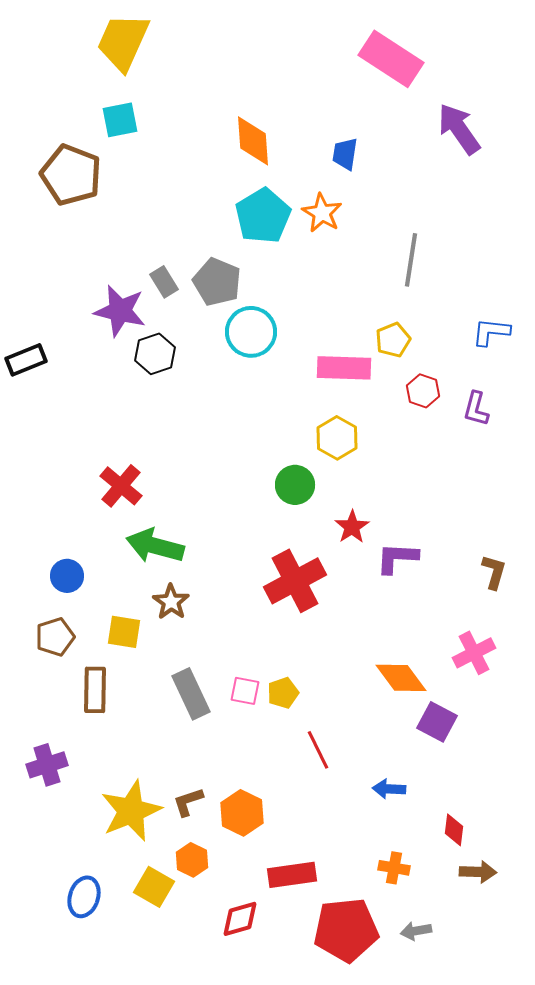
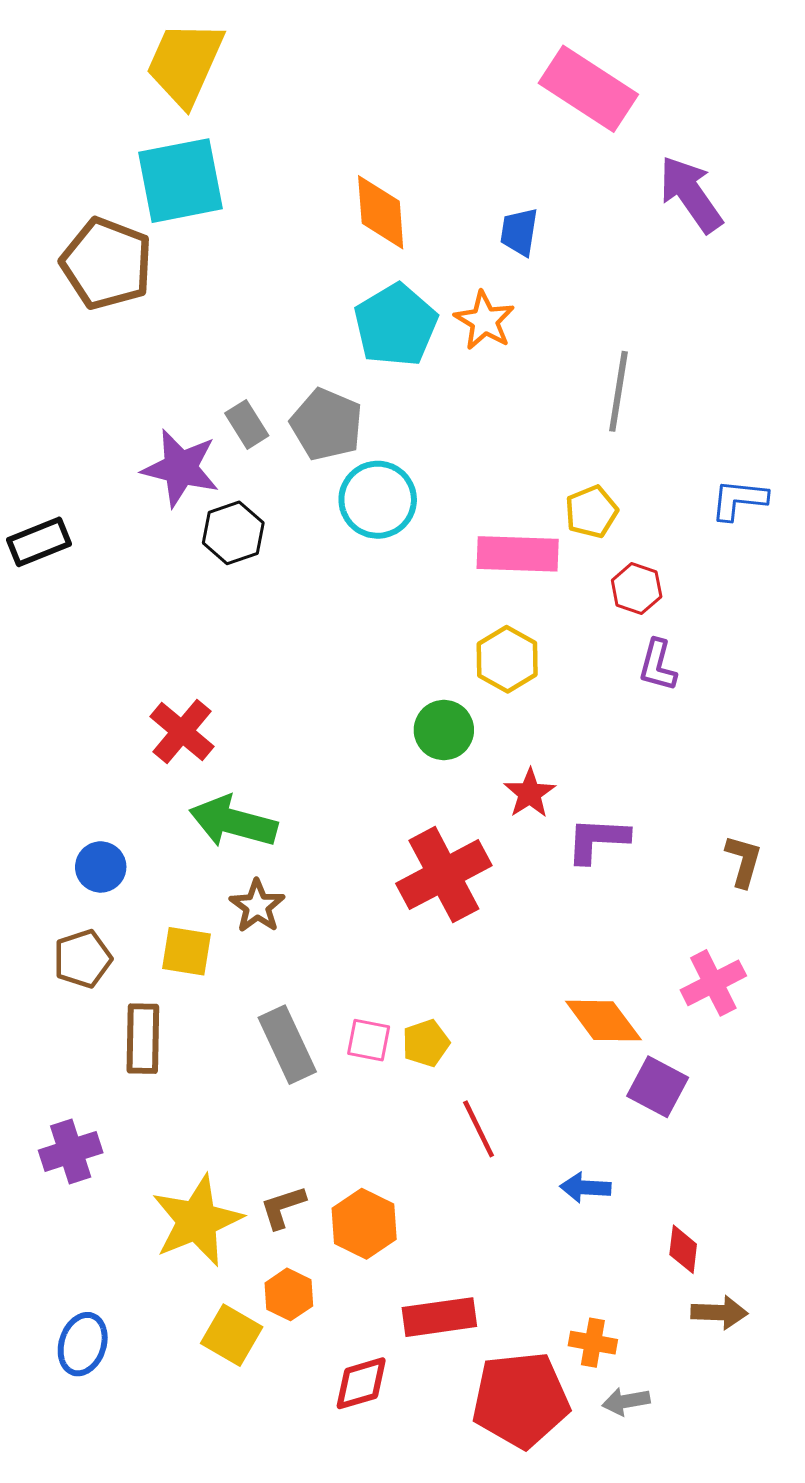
cyan square: (120, 120) -> (180, 181), size x1.6
purple L-shape: (476, 409) -> (658, 665), moved
orange cross: (394, 868) -> (593, 1343), moved
blue ellipse: (84, 897) -> (83, 1344), moved

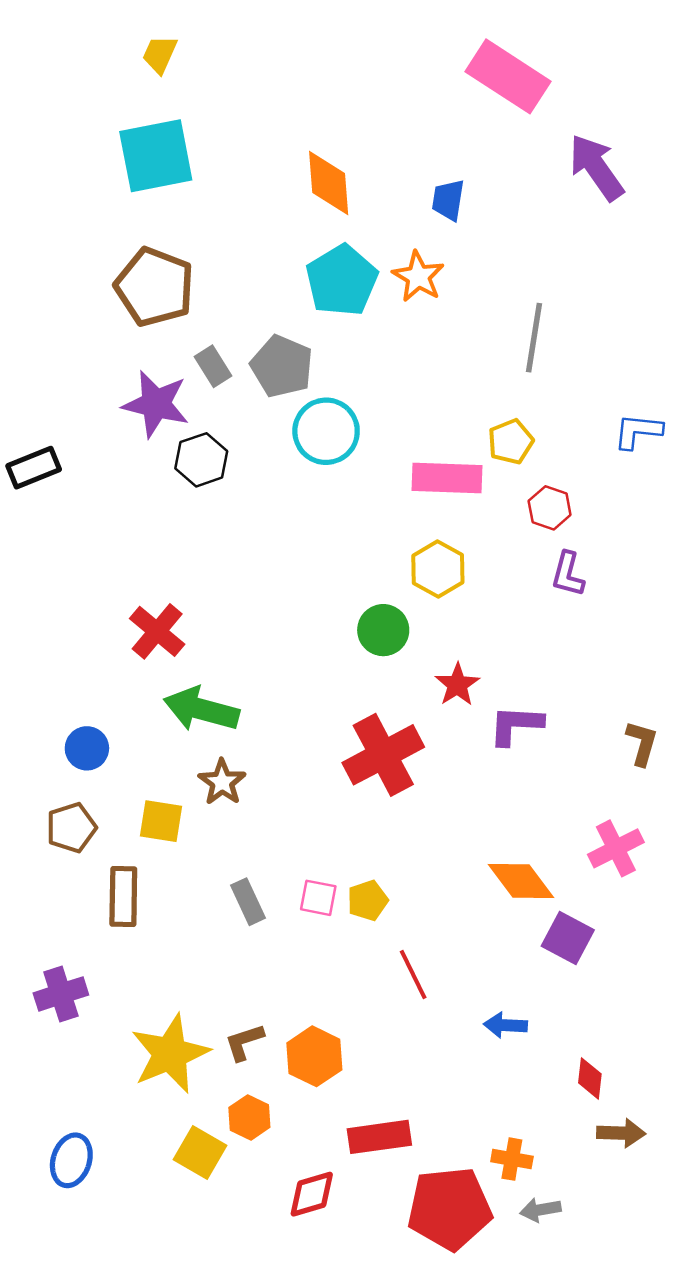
yellow trapezoid: (185, 63) -> (160, 54), size x0.5
brown pentagon: (107, 263) -> (155, 287), moved
gray rectangle: (287, 1045) -> (248, 902), size x0.7

